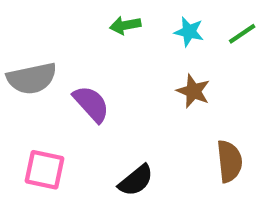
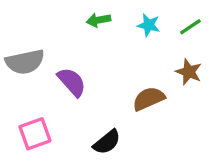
brown star: (193, 91) -> (189, 72), moved
brown semicircle: (229, 161) -> (149, 99), moved, turned -108
pink square: (44, 170) -> (35, 134), turned -32

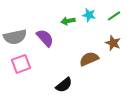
green arrow: (98, 20) -> (68, 21), moved
purple semicircle: (72, 82) -> (45, 38), moved
pink square: (35, 134) -> (21, 64), moved

